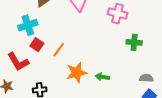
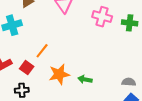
green cross: (134, 42) -> (130, 23), moved
red square: (37, 45) -> (27, 68), moved

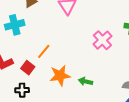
pink cross: (102, 17) -> (102, 40), moved, turned 30

